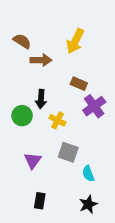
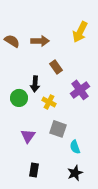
brown semicircle: (22, 41) -> (12, 41), moved
yellow arrow: (75, 41) -> (80, 32), moved
brown arrow: (41, 60) -> (40, 41), moved
brown rectangle: (79, 84) -> (56, 67), moved, turned 32

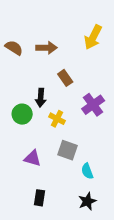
purple triangle: (28, 136) -> (33, 158), turned -49

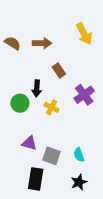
yellow arrow: (93, 37) -> (84, 34), turned -55
gray square: (67, 150) -> (52, 156), moved
black rectangle: (40, 198) -> (36, 179), size x1.5

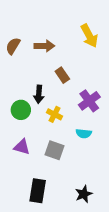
brown semicircle: (13, 43) -> (13, 46), turned -91
purple triangle: (29, 143) -> (22, 147), moved
cyan semicircle: (79, 155) -> (84, 133), moved, turned -64
gray square: (52, 156) -> (54, 150), moved

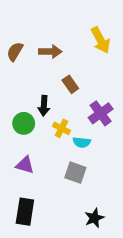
cyan semicircle: (84, 133) -> (82, 142), moved
gray square: (54, 150) -> (75, 173), moved
black rectangle: (38, 191) -> (25, 212), moved

